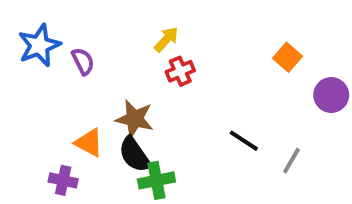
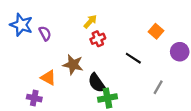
blue star: (39, 45) -> (21, 25), turned -30
black line: (244, 141) -> (133, 58), moved
black semicircle: (135, 155) -> (97, 83), moved
green cross: (156, 180) -> (108, 98), moved

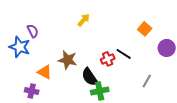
blue star: (21, 25) -> (20, 47), moved
purple semicircle: (45, 33) -> (33, 31), moved
red cross: (98, 39) -> (108, 59), moved

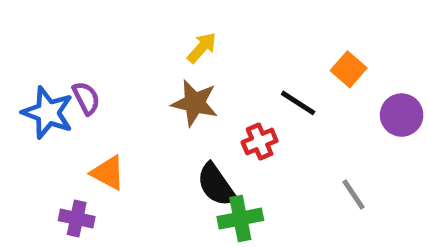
purple semicircle: (33, 31) -> (86, 98), moved
black line: (124, 54) -> (298, 103), moved
brown star: (68, 60) -> (195, 103), moved
gray line: (147, 81) -> (353, 194), turned -64

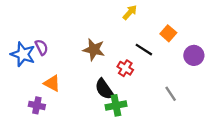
yellow arrow: (202, 48) -> (130, 12), moved
red cross: (260, 142) -> (125, 68), turned -35

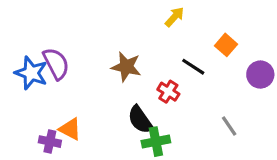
purple semicircle: (42, 47) -> (56, 64), size x1.5
orange triangle: (52, 83) -> (70, 129), moved

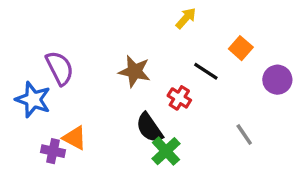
blue star: (31, 73) -> (33, 100), moved
green cross: (156, 142) -> (166, 151), turned -32

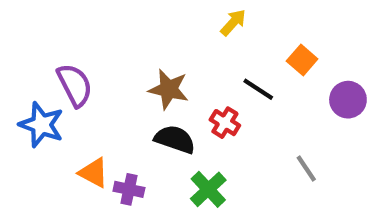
black semicircle: (149, 128) -> (175, 139), moved, turned 144
purple cross: (53, 151) -> (129, 189), moved

